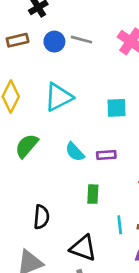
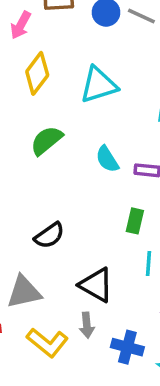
green rectangle: (93, 194) -> (135, 221), moved
black semicircle: (41, 217) -> (49, 236), turned 40

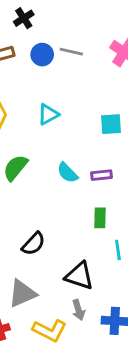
cyan triangle: (99, 85) -> (48, 114), size x0.7

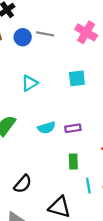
cyan square: (111, 124) -> (77, 78), moved
cyan semicircle: (67, 173) -> (46, 128), turned -60

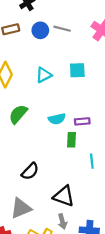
cyan square: (77, 78) -> (77, 70), moved
green rectangle: (73, 161) -> (72, 140), moved
cyan line: (88, 186) -> (92, 161), moved

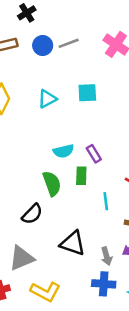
gray line: (62, 29) -> (69, 43), turned -35
green semicircle: (18, 114) -> (52, 184), moved, turned 120
purple rectangle: (82, 121) -> (94, 154), turned 64
gray arrow: (62, 221) -> (107, 256), moved

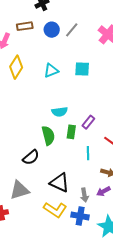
gray line: (69, 43) -> (72, 30), turned -35
purple rectangle: (94, 154) -> (88, 122), moved, turned 64
yellow L-shape: (45, 291) -> (55, 210), moved

